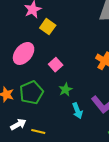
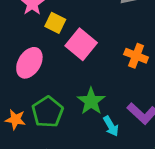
pink square: (56, 65) -> (81, 44), moved, size x1.6
green star: (65, 90) -> (91, 101), size x1.5

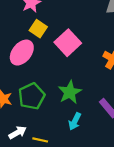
yellow square: (55, 23) -> (38, 29), moved
cyan arrow: (111, 126) -> (75, 121), moved, turned 48

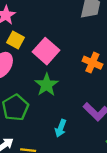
green star: (70, 92) -> (47, 85), moved

